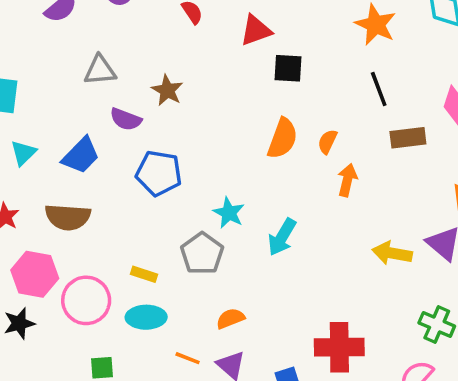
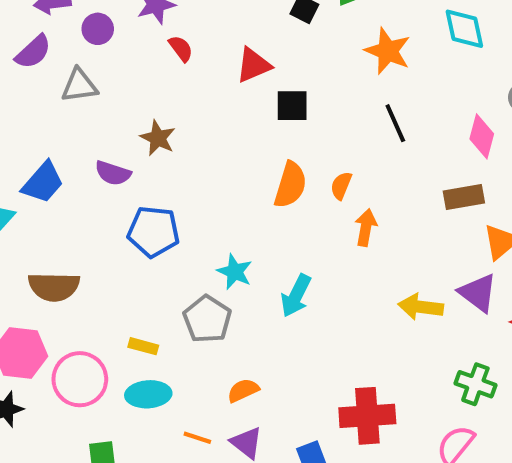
gray triangle: (100, 70) -> (79, 85), moved
brown rectangle: (408, 138) -> (464, 197), moved
blue trapezoid: (81, 155) -> (43, 182), moved

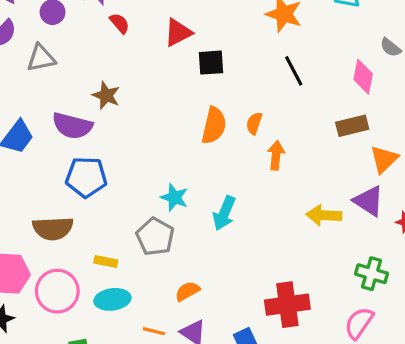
purple semicircle: (113, 173) -> (72, 126), size x1.4
blue pentagon: (153, 232) -> (86, 177), moved
brown semicircle: (54, 287) -> (53, 228), moved

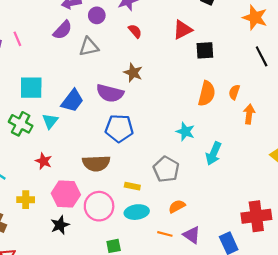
red semicircle: (120, 23) -> (135, 31), moved
cyan star: (174, 197) -> (185, 132), moved
orange semicircle: (187, 291) -> (177, 206), moved

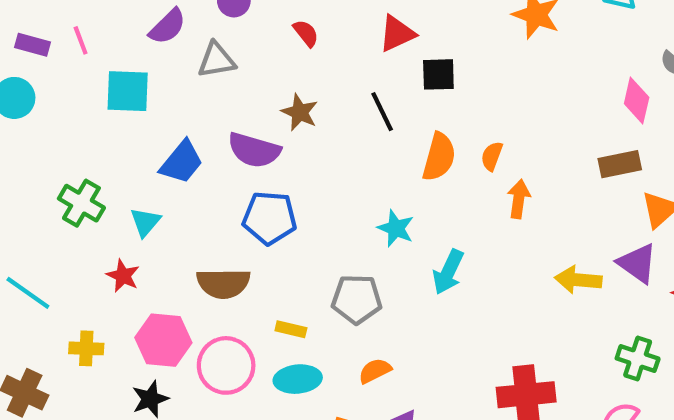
black line: (262, 56) -> (382, 112), moved
cyan square: (31, 88) -> (128, 91), moved
cyan triangle: (50, 121) -> (145, 222), moved
gray pentagon: (166, 169) -> (357, 299), turned -30

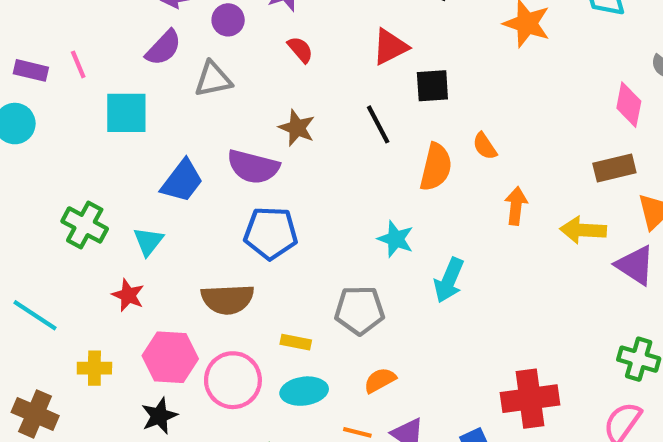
orange semicircle: (492, 156) -> (485, 146), moved, turned -52
yellow arrow: (578, 280) -> (583, 230), moved

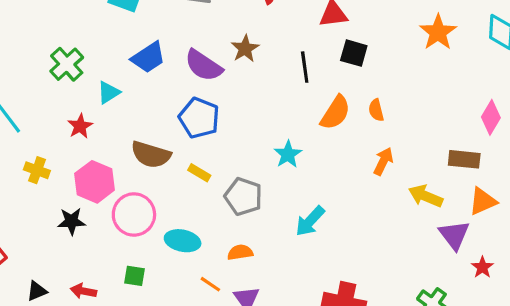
cyan arrow: (449, 280) -> (310, 221), moved
yellow rectangle: (296, 342) -> (199, 173), moved

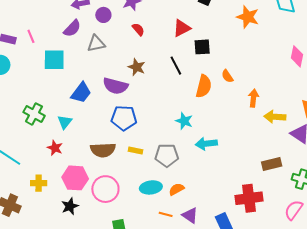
brown rectangle: (464, 159) -> (272, 164), moved
orange arrow: (383, 161) -> (253, 98), moved
cyan arrow: (310, 221) -> (206, 144), moved, turned 60
cyan ellipse: (183, 241) -> (151, 187), moved

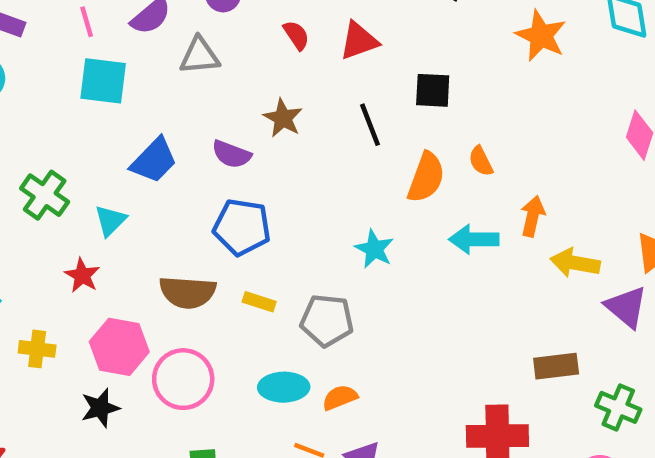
red triangle: (182, 28) -> (359, 41), moved
pink line: (31, 36) -> (87, 22), moved
purple semicircle: (115, 86) -> (231, 154), size x0.7
cyan arrow: (206, 144) -> (474, 239), moved

